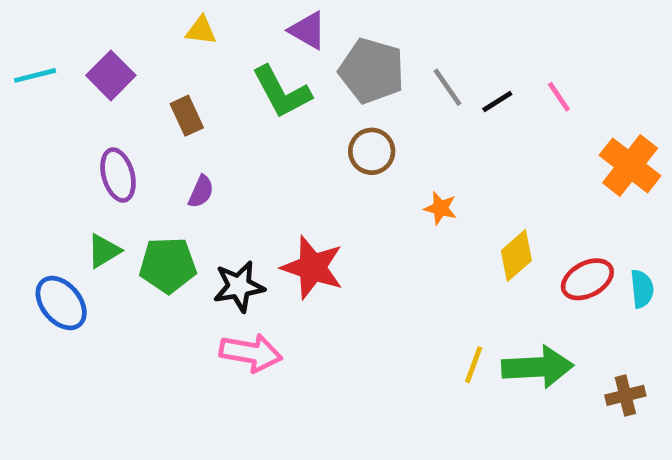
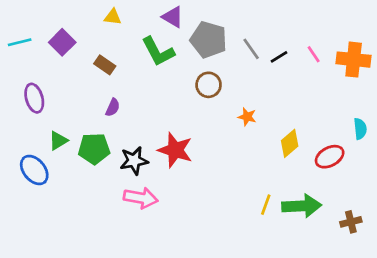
brown rectangle: (187, 116) -> (105, 65), turned -30
orange cross: (630, 166) -> (354, 60), moved, turned -32
purple ellipse: (118, 175) -> (34, 98), moved
cyan semicircle: (642, 289) -> (360, 129), moved

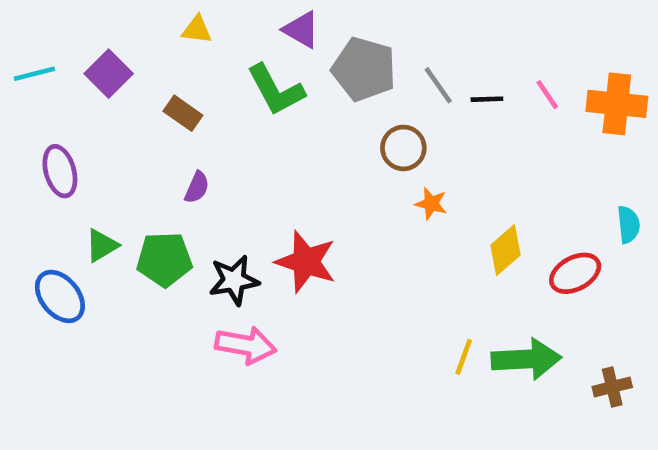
black line: (279, 57) -> (487, 99), turned 30
brown circle: (209, 85) -> (403, 148), moved

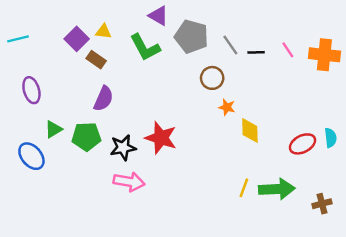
yellow triangle: (197, 30) -> (103, 32), moved
purple square: (109, 74) -> (77, 39), moved
purple semicircle: (197, 187) -> (103, 99), size x1.5
cyan semicircle: (628, 225) -> (331, 138), moved
yellow diamond: (505, 250) -> (250, 130), moved, turned -50

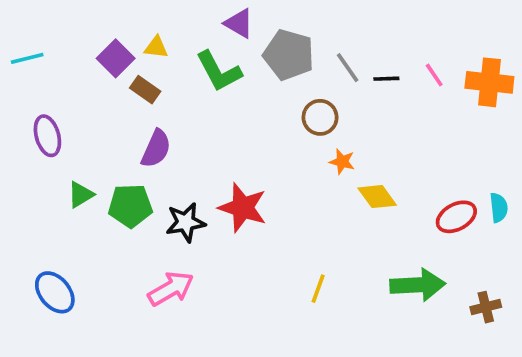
yellow diamond: (250, 130) -> (377, 197), turned -35
blue ellipse: (31, 156) -> (55, 292), moved
pink arrow: (129, 182) -> (171, 289), moved, turned -40
yellow line: (244, 188) -> (318, 289), moved

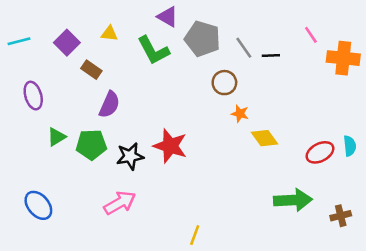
purple square: (116, 58) -> (67, 43), moved
pink line: (434, 75) -> (311, 35), moved
brown rectangle: (145, 90) -> (91, 70), moved
yellow line: (318, 289) -> (195, 235), moved

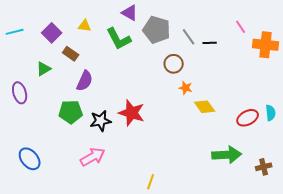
purple ellipse: (33, 96) -> (20, 93), moved
green triangle: (56, 137) -> (44, 69), moved

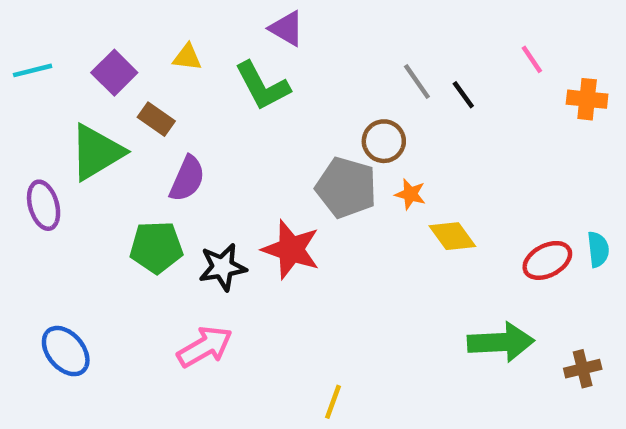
gray pentagon: (157, 30) -> (346, 188), moved
black line: (210, 43) -> (463, 95), turned 56
orange cross: (266, 45) -> (587, 99), size x0.7
green triangle: (44, 69) -> (97, 152), size x1.8

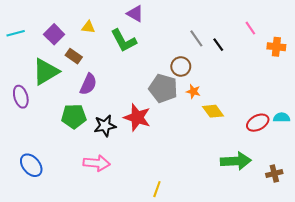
cyan semicircle: (598, 249) -> (282, 117), turned -84
pink arrow: (205, 347) -> (97, 163), turned 35

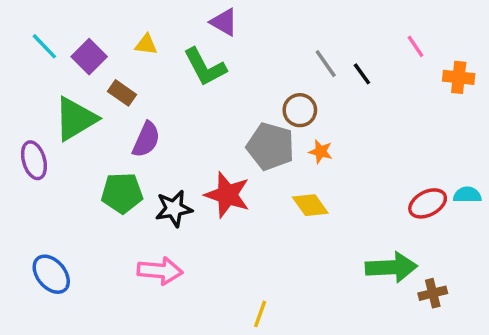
cyan line: (16, 33) -> (44, 46), moved, turned 60
yellow diamond: (213, 111) -> (310, 205), moved
brown cross: (274, 174) -> (433, 293), moved

